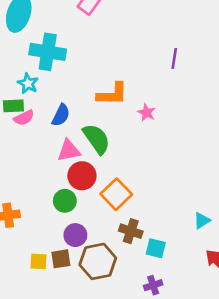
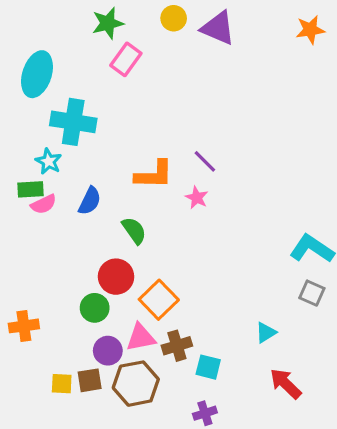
purple line: (174, 58) -> (205, 161), moved, turned -54
green semicircle: (96, 139) -> (134, 231), size x0.7
pink triangle: (69, 151) -> (141, 337), moved
brown cross: (131, 231) -> (177, 346), turned -35

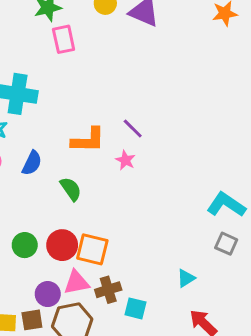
pink rectangle: (126, 59) -> (64, 39), turned -48
red circle: (116, 277) -> (62, 245), moved
orange square: (159, 300) -> (92, 249), turned -32
green circle: (95, 308) -> (25, 245), moved

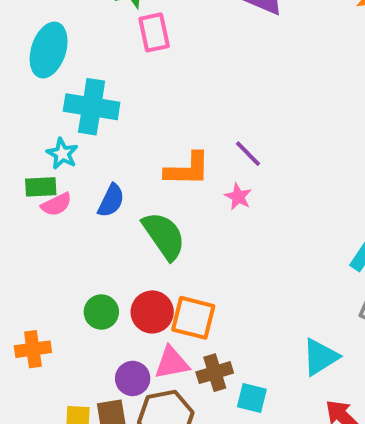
green semicircle: (71, 189) -> (164, 236), size x1.5
cyan triangle: (186, 278) -> (320, 357), size x1.5

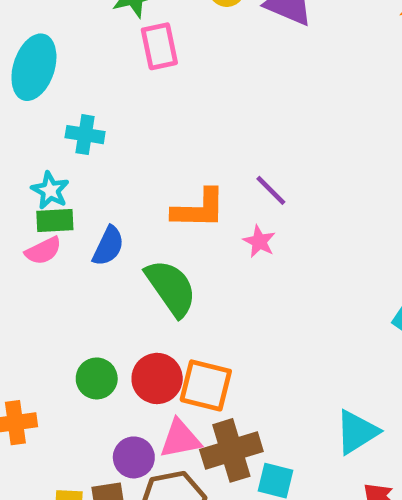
cyan cross: (92, 107) -> (85, 135), size x0.6
green rectangle: (41, 187) -> (55, 221), moved
brown cross: (215, 373) -> (231, 450), size x1.4

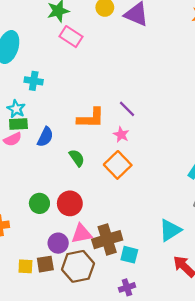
pink rectangle: (159, 46) -> (71, 37), turned -45
green semicircle: (171, 288) -> (77, 158), size x0.6
orange square: (206, 385) -> (118, 165), moved, turned 32

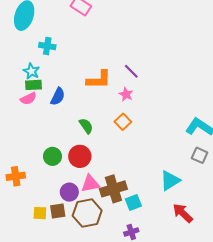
green semicircle: (77, 158) -> (86, 126), moved
orange square: (118, 165) -> (123, 122), size x0.7
cyan square: (129, 255) -> (133, 203), turned -35

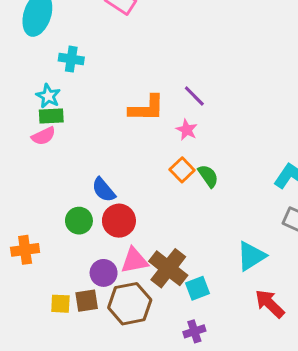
blue semicircle: (58, 96) -> (104, 190), moved, turned 114
green semicircle: (86, 126) -> (208, 176), moved
brown cross: (113, 189) -> (168, 268), turned -35

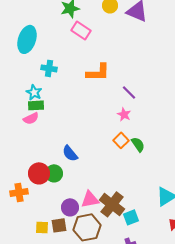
orange L-shape: (147, 108) -> (98, 72), moved
red circle: (119, 221) -> (39, 173), moved

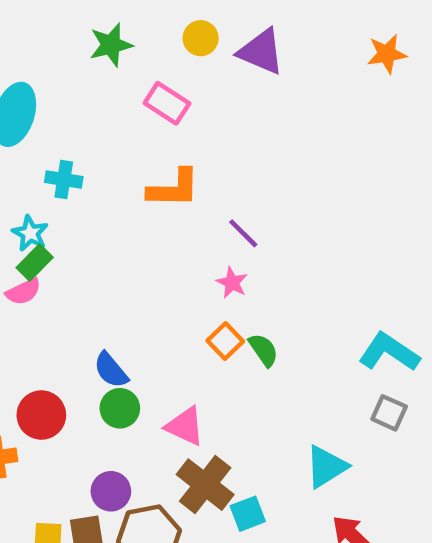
pink rectangle: (81, 30) -> (167, 103), moved
green rectangle: (36, 105) -> (35, 262), turned -42
green circle: (54, 173) -> (120, 408), moved
pink triangle: (90, 199) -> (185, 426), moved, turned 36

